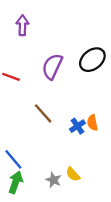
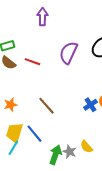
brown line: (43, 113) -> (46, 106), moved
green arrow: (16, 182) -> (55, 155), moved

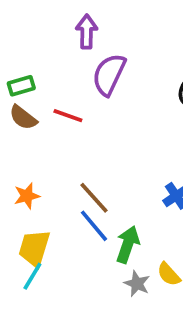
purple semicircle: (68, 53) -> (109, 75), moved
blue line: (34, 134) -> (94, 226), moved
green arrow: (55, 155) -> (128, 244), moved

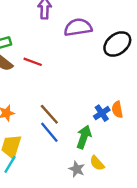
purple semicircle: (109, 75) -> (78, 27), moved, turned 56
green arrow: (128, 244) -> (84, 137), moved

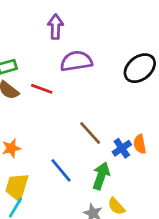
purple semicircle: (78, 27) -> (76, 61), moved
brown line: (49, 114) -> (90, 133), moved

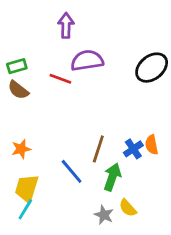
red line: (42, 89) -> (60, 79), moved
brown line: (90, 133) -> (98, 149), moved, turned 60

